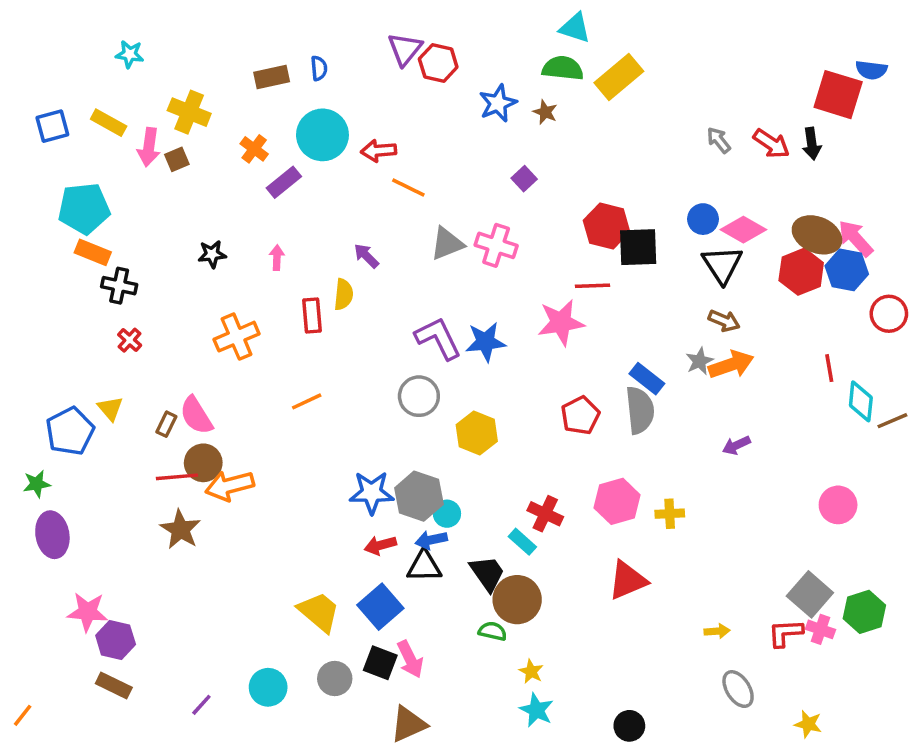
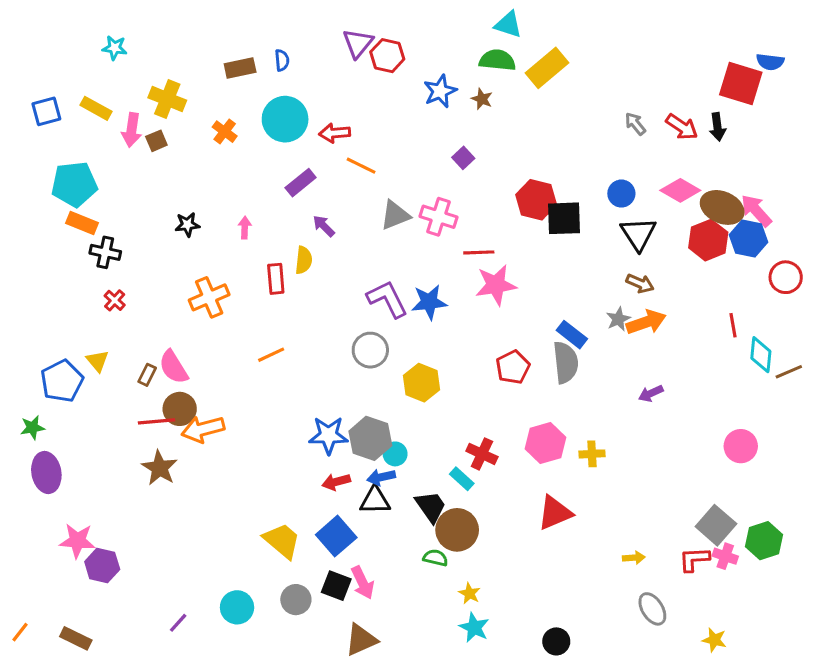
purple rectangle: (284, 182) -> (301, 183), moved
pink diamond: (743, 230) -> (680, 190), moved
red line: (593, 286) -> (479, 252), moved
brown rectangle: (114, 686) -> (76, 638), moved

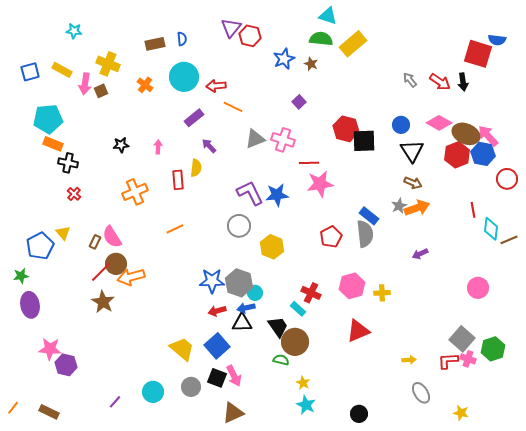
red line: (156, 421) -> (101, 272), turned -40

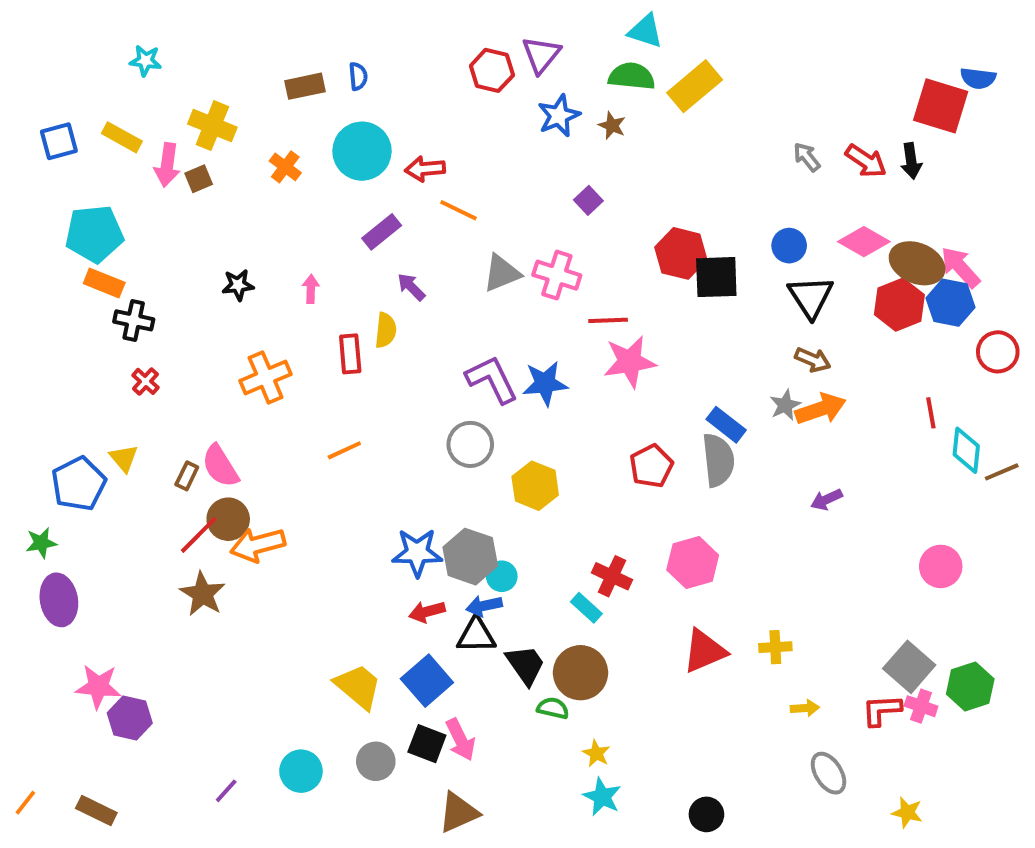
purple triangle: (231, 28) -> (541, 55), moved
yellow cross: (382, 293) -> (775, 647), moved
black trapezoid: (278, 327) -> (525, 665), moved

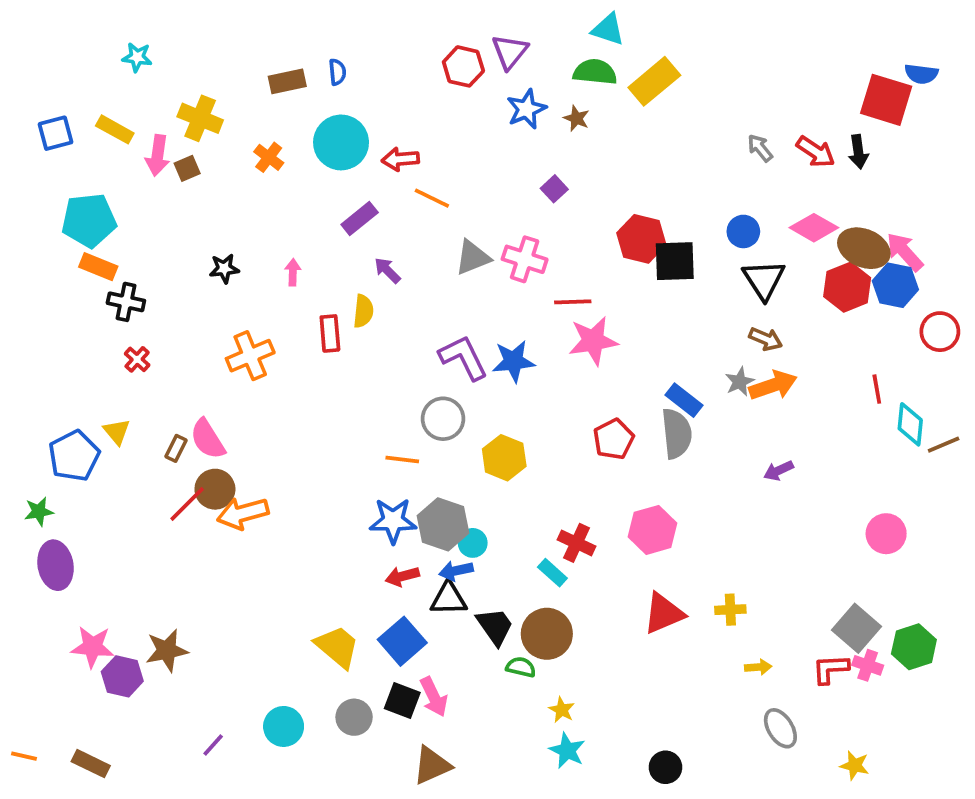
orange line: (344, 450) -> (402, 459), moved, turned 32
brown star: (203, 594) -> (167, 650), moved, turned 30
orange line: (25, 803) -> (24, 756), turned 65

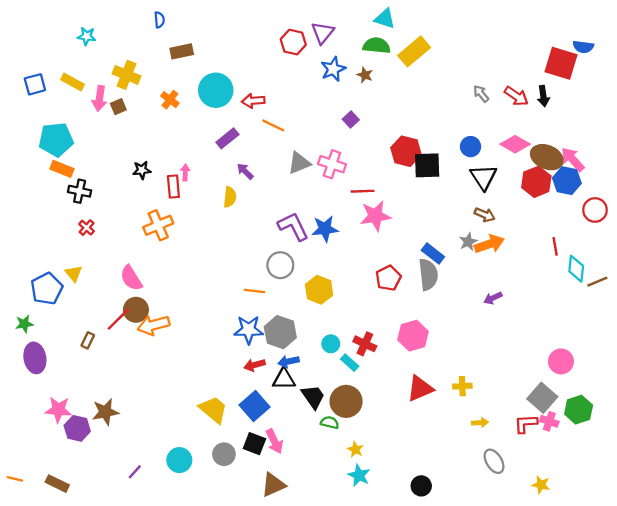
blue semicircle: (337, 72) -> (159, 20), moved
red rectangle: (330, 333) -> (173, 186), moved
brown rectangle: (176, 448) -> (88, 340), moved
pink circle: (886, 534) -> (561, 361), moved
cyan circle: (473, 543) -> (331, 344), moved

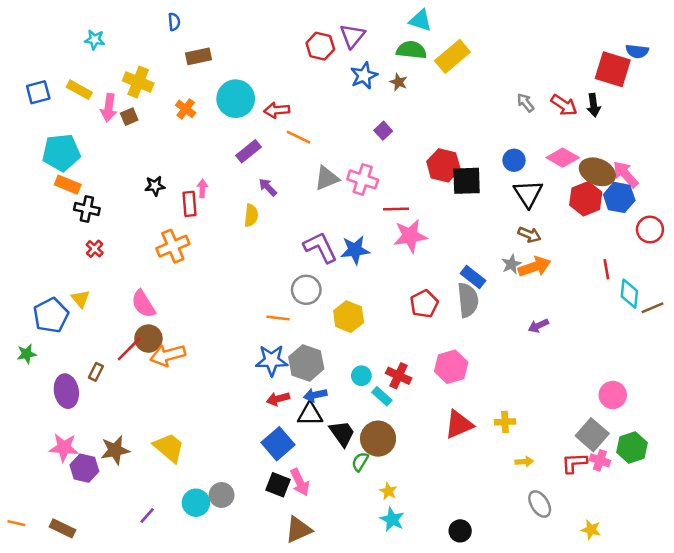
purple ellipse: (35, 358) -> (66, 391), moved
yellow trapezoid: (213, 410) -> (169, 448), moved
green semicircle: (330, 423) -> (360, 462), turned -72
gray circle: (224, 454) -> (222, 495), moved

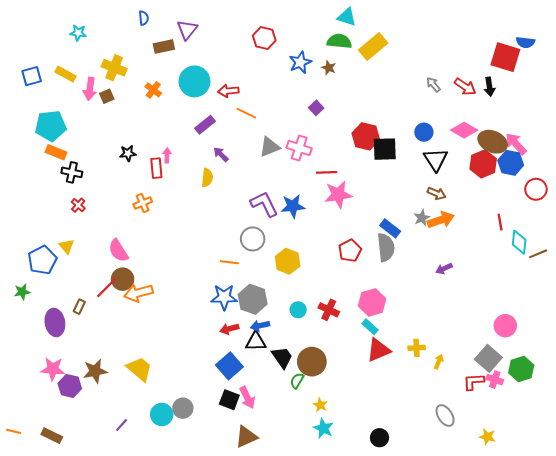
purple triangle: (352, 36) -> (187, 30), moved
orange cross: (173, 246) -> (143, 203), size x0.7
cyan rectangle: (382, 396) -> (370, 327), moved
yellow arrow: (524, 462) -> (439, 362), moved, turned -64

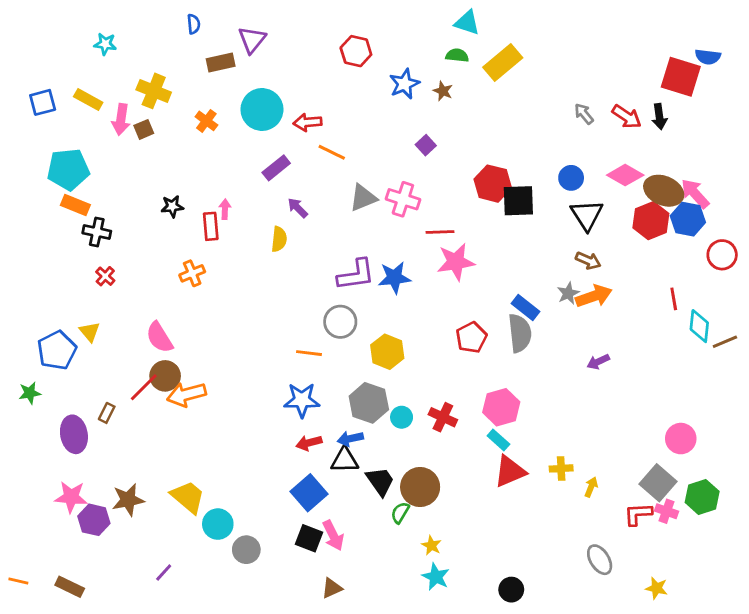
green semicircle: (339, 41) -> (457, 55), size x0.7
purple L-shape: (264, 204) -> (356, 275), turned 108
gray hexagon: (253, 299) -> (369, 403), moved
cyan circle: (162, 414) -> (218, 524), moved
brown triangle: (246, 437) -> (332, 588), size x0.7

